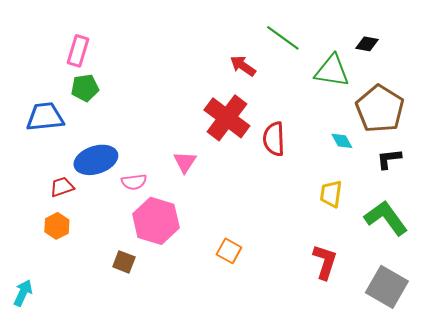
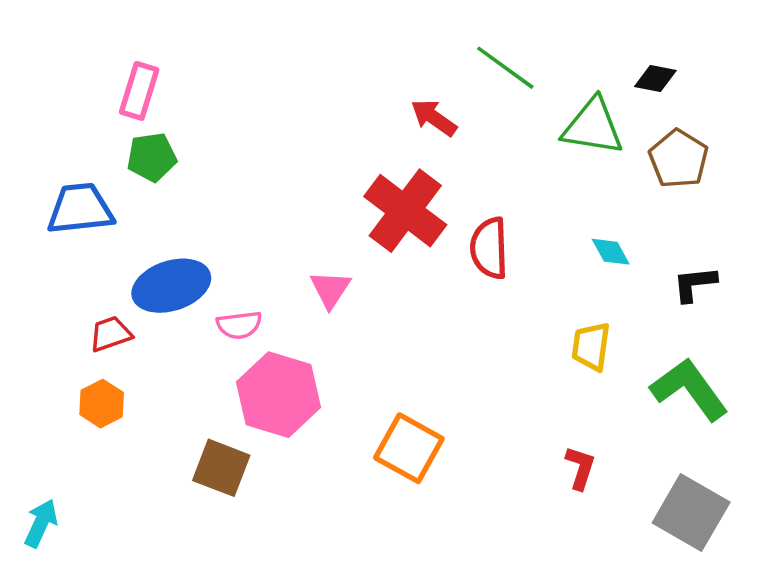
brown pentagon: (380, 109) -> (679, 159), moved, size x0.7
orange square: (229, 251) -> (409, 448), size x1.5
brown square: (124, 262) -> (221, 468), size x1.4
red L-shape: (325, 262) -> (580, 468), size x0.7

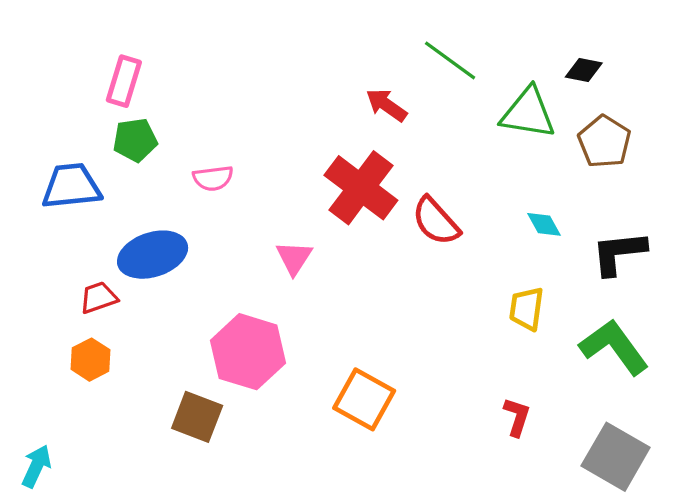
red semicircle: (489, 248) -> (436, 221), turned -40
black L-shape: (695, 284) -> (619, 253), size x1.4
pink semicircle: (239, 325) -> (213, 178), moved

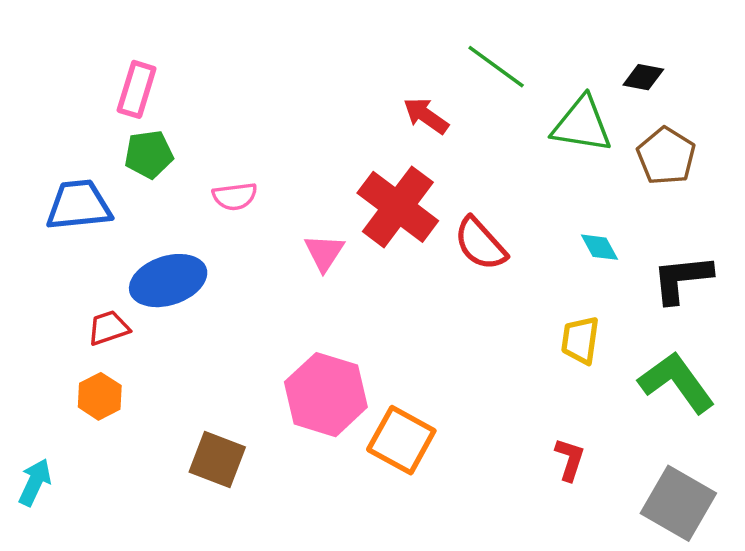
pink triangle: (294, 258) -> (324, 252), moved
pink hexagon: (248, 352) -> (326, 395), moved
cyan arrow: (36, 466) -> (35, 482), moved

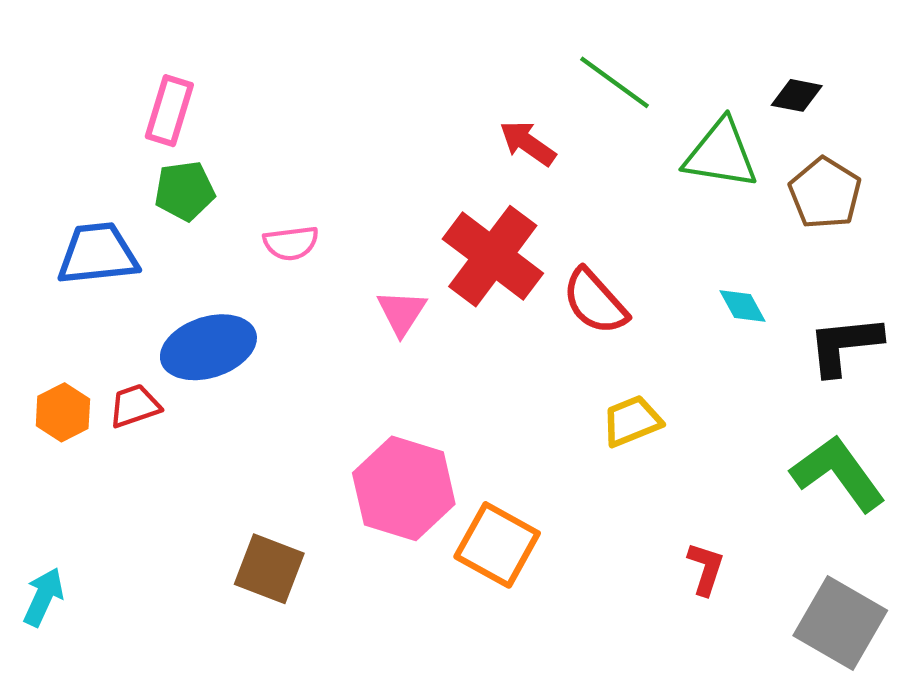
yellow trapezoid: (580, 340) -> (632, 421), moved, turned 60
orange hexagon: (100, 396) -> (63, 412), moved

